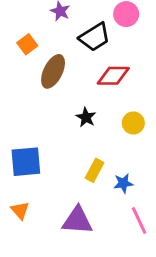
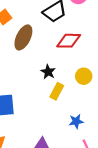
yellow rectangle: (95, 170) -> (57, 91), moved

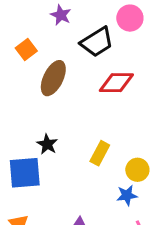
black star: (48, 72) -> (47, 144), moved
yellow circle: (84, 76) -> (137, 170), moved

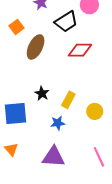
black star: (47, 144) -> (42, 93), moved
blue star: (127, 195) -> (58, 123), moved

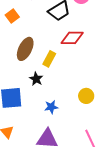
brown ellipse: (36, 47) -> (25, 49), moved
yellow rectangle: (68, 100) -> (49, 59), moved

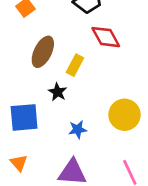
red diamond: (72, 38) -> (106, 37), turned 60
yellow circle: (86, 96) -> (125, 115), size x1.5

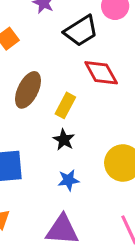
black star: (58, 92) -> (64, 140), moved

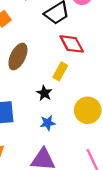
yellow rectangle: (65, 105) -> (60, 71), moved

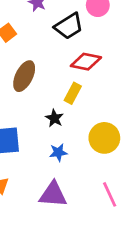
red diamond: (72, 44) -> (86, 62), turned -50

